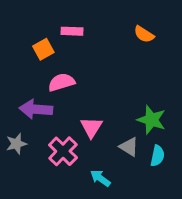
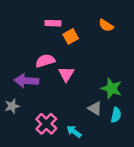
orange square: (43, 49) -> (71, 36), moved
pink triangle: (91, 127) -> (66, 74), moved
pink cross: (63, 151) -> (46, 124), moved

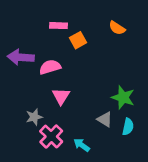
pink triangle: (66, 74) -> (61, 96), moved
purple arrow: (26, 81) -> (21, 57), moved
gray star: (12, 106) -> (34, 117), moved

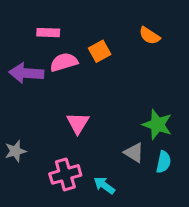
pink rectangle: (58, 26) -> (48, 33), moved
pink semicircle: (50, 67) -> (64, 62), moved
gray star: (34, 117) -> (15, 151), moved
pink cross: (51, 136) -> (65, 174), turned 30

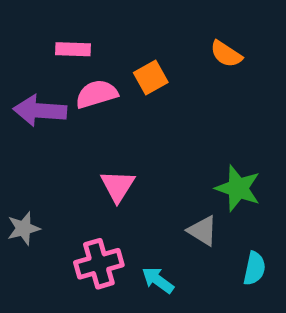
cyan semicircle: (164, 162) -> (254, 268), moved

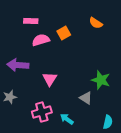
purple arrow: (40, 111) -> (18, 65), moved
cyan semicircle: (254, 268) -> (108, 122), moved

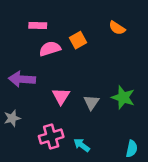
gray triangle: (86, 98) -> (91, 102), moved, turned 32

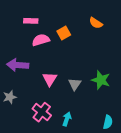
pink cross: (51, 137) -> (42, 112), turned -36
cyan arrow: (82, 145) -> (67, 119), turned 72

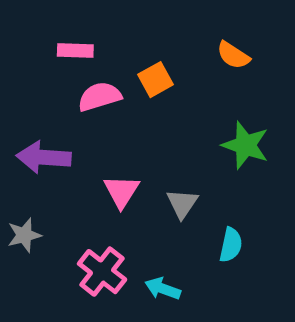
green star: (101, 80) -> (245, 145), moved
cyan arrow: (67, 119) -> (163, 289), turned -88
cyan semicircle: (108, 122) -> (231, 245), moved

